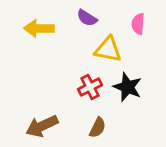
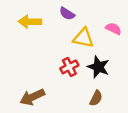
pink semicircle: (138, 24) -> (113, 29), moved, turned 112
brown semicircle: (97, 128) -> (96, 98), moved

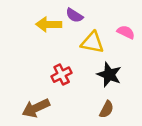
yellow arrow: (30, 22) -> (49, 24), moved
red cross: (69, 67) -> (62, 75), moved

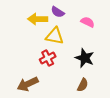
pink semicircle: (126, 32) -> (88, 22), moved
yellow triangle: (92, 42) -> (55, 36), moved

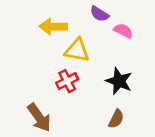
purple semicircle: (58, 12) -> (99, 14), moved
brown arrow: (28, 84) -> (39, 118), turned -100

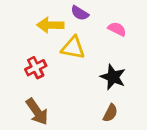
purple semicircle: (99, 14) -> (80, 13), moved
red cross: (67, 81) -> (36, 68), moved

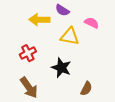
yellow triangle: (73, 48) -> (70, 36), moved
black star: (113, 77) -> (61, 68), moved

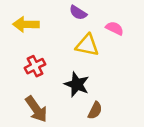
yellow arrow: (39, 20) -> (26, 24), moved
brown semicircle: (86, 89) -> (95, 110), moved

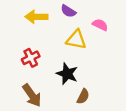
yellow arrow: (26, 24) -> (36, 17), moved

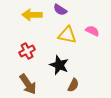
pink semicircle: (100, 25) -> (92, 31), moved

